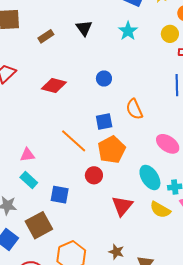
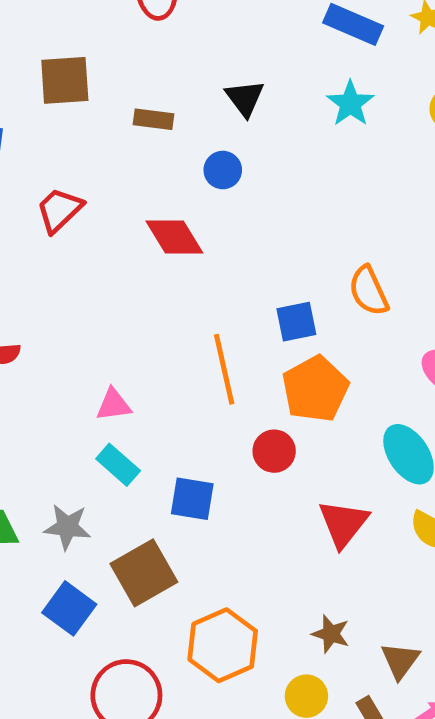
brown rectangle: (46, 36) -> (153, 119), turned 42
blue circle: (104, 78) -> (223, 170), moved
red diamond: (54, 85) -> (174, 237), turned 45
orange line: (74, 141) -> (224, 369), turned 36

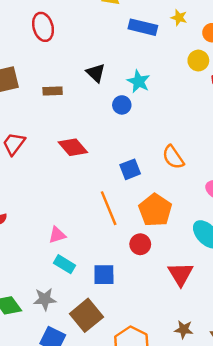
cyan star: (350, 103) -> (139, 81), moved
blue circle: (223, 170) -> (122, 105), moved
blue square: (296, 322) -> (130, 169), moved

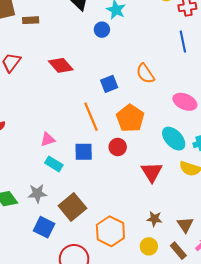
brown rectangle: (53, 91) -> (31, 20), moved
blue square: (104, 275) -> (84, 152), moved

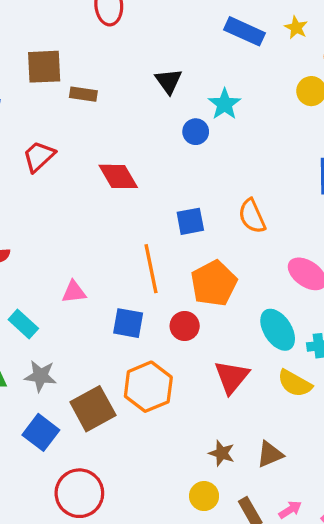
cyan rectangle: (54, 164) -> (23, 324), moved
brown triangle: (185, 225) -> (270, 454), moved, turned 30
orange hexagon: (110, 231) -> (148, 387), moved

